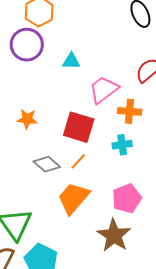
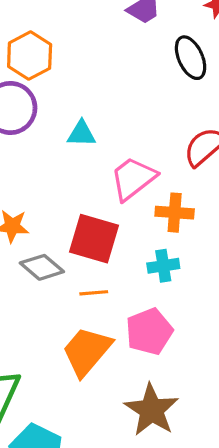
orange line: (78, 161) -> (94, 293), turned 42
gray diamond: (47, 164) -> (42, 267), moved
pink pentagon: (127, 198) -> (149, 331), moved

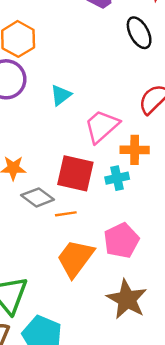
cyan triangle: (81, 134) -> (61, 95), turned -35
cyan cross: (163, 266) -> (117, 178), moved
orange line: (94, 293) -> (66, 214), moved

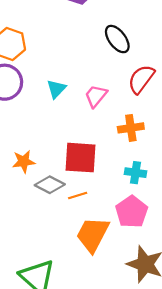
black ellipse: (139, 33) -> (117, 39), moved
pink trapezoid: (102, 126) -> (96, 96), moved, size x0.7
cyan cross: (117, 178) -> (135, 173), moved, turned 30

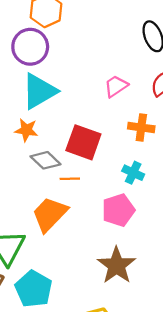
cyan triangle: (56, 89) -> (39, 91), moved, size x1.8
orange trapezoid: (93, 234) -> (50, 214), moved

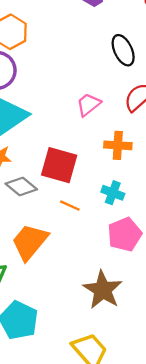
orange line: (70, 179) -> (70, 206), moved, turned 30
pink pentagon: (118, 210) -> (125, 234), moved

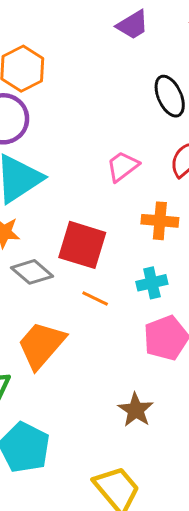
cyan cross: (113, 193) -> (152, 283), turned -35
brown star: (103, 290) -> (136, 410), size x0.7

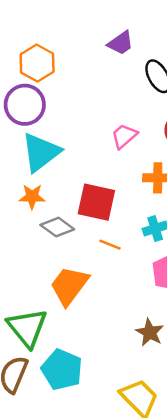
purple trapezoid: (133, 25) -> (121, 43), moved

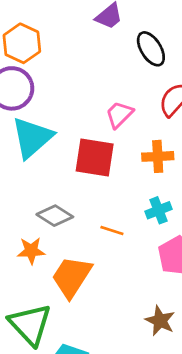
orange star: (32, 197) -> (31, 251), moved
red square: (96, 202) -> (95, 158), moved

